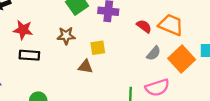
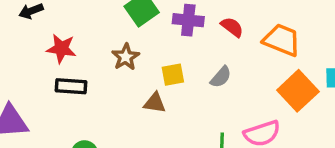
red semicircle: (144, 26) -> (232, 27), moved
brown star: (66, 36) -> (126, 57), turned -30
gray semicircle: (154, 53) -> (221, 77), moved

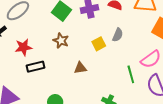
yellow square: (173, 75) -> (99, 44), moved
brown triangle: (155, 103) -> (80, 68), moved

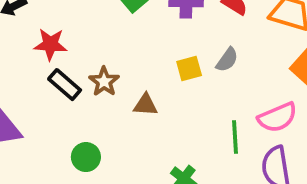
brown star: (61, 41) -> (104, 82), moved
black rectangle: (36, 67) -> (65, 85), turned 42

